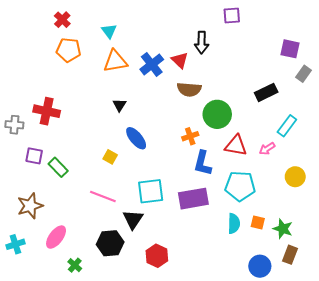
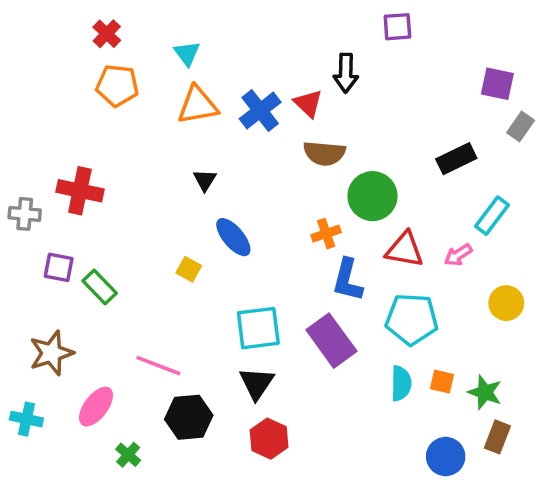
pink line: (103, 196) -> (158, 366), moved
purple rectangle: (193, 199) -> (331, 341), turned 64
black triangle: (133, 219) -> (257, 383), moved
cyan cross: (15, 244) -> (26, 419), turned 30

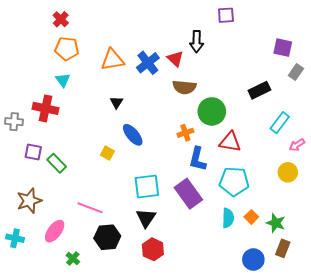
cyan triangle: (187, 53) -> (63, 80), moved
pink arrow: (458, 255) -> (297, 145), moved
orange square: (442, 382) -> (251, 217), turned 32

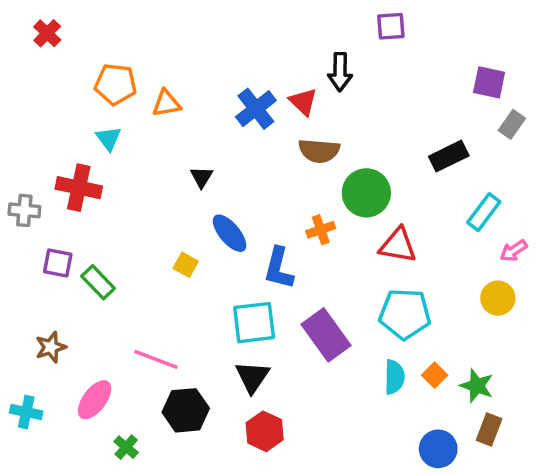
red cross: (61, 19) -> (47, 33), moved
orange triangle: (112, 60) -> (166, 103), moved, size x0.7
blue L-shape: (198, 159) -> (279, 268), moved
brown star: (29, 201) -> (51, 347), size x0.7

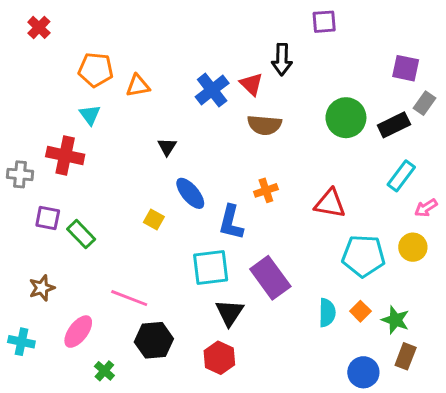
black rectangle: (449, 156) -> (394, 125), moved
green circle: (366, 193) -> (346, 118), moved
cyan pentagon: (405, 314) -> (363, 256), moved
black triangle: (252, 377) -> (230, 313), moved

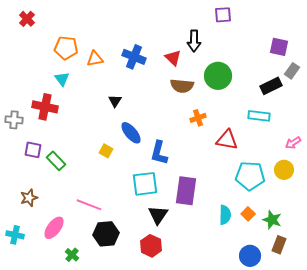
blue cross: (212, 90) -> (134, 57), moved, turned -30
green circle: (346, 118) -> (218, 76), moved
cyan rectangle: (401, 176) -> (259, 116), moved, turned 60
orange cross: (266, 190) -> (198, 118), moved
purple rectangle: (270, 278) -> (186, 191), turned 44

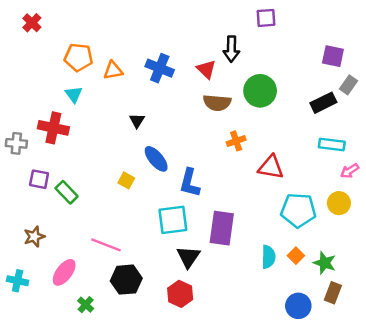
cyan rectangle: (259, 116) -> (332, 145), moved

